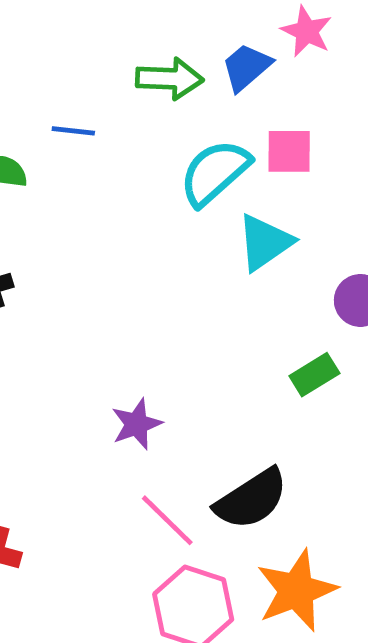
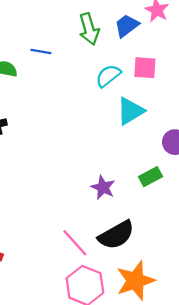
green arrow: (170, 79) -> (89, 29), turned 68
cyan semicircle: (215, 172) -> (108, 76), size x0.7
purple star: (137, 424) -> (103, 187), moved, turned -30

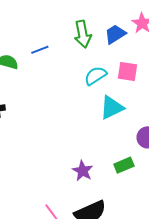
blue line: (41, 51) -> (40, 50), turned -36

